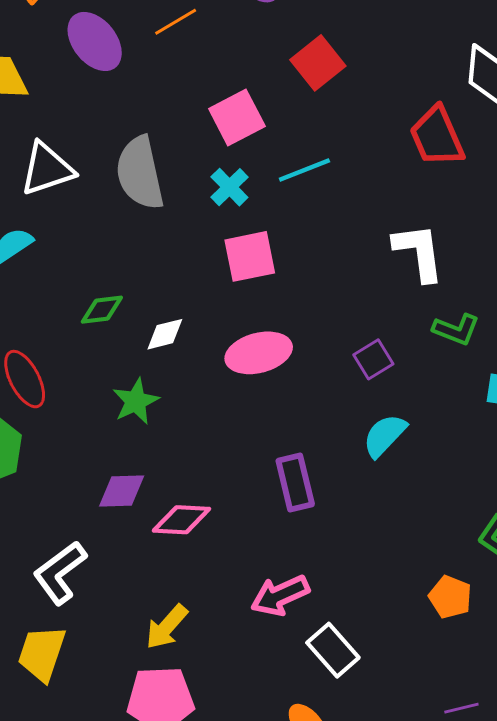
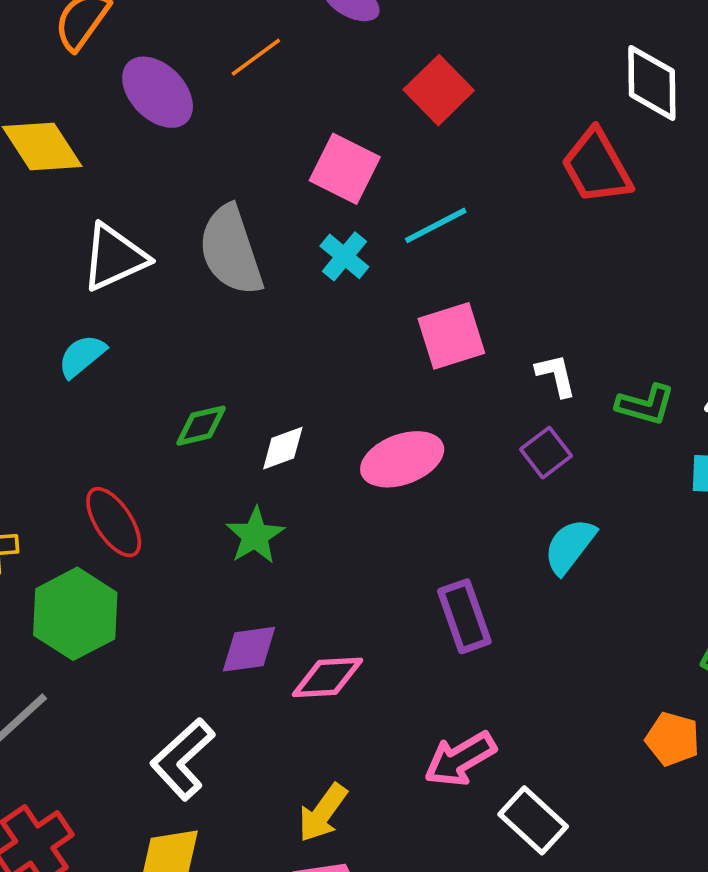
pink square: (237, 118) -> (345, 169), turned -30
white L-shape: (419, 252) -> (556, 375), moved, size x0.6
pink square: (250, 256) -> (451, 336), moved

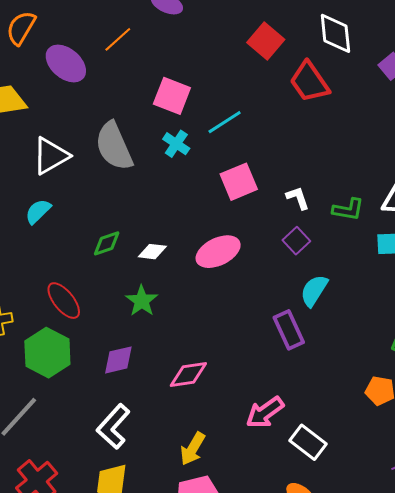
red square: (439, 90) -> (266, 41), moved
white diamond: (283, 448) -> (152, 252), turned 32
purple rectangle: (464, 616) -> (289, 330), moved
purple diamond: (249, 649) -> (118, 360), moved

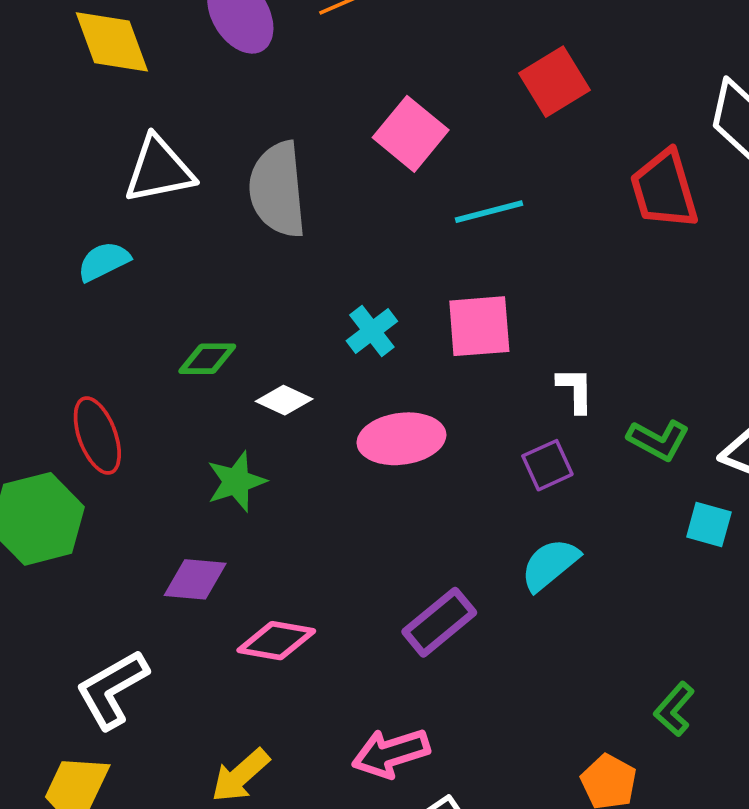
red square: (266, 41) -> (555, 82), moved
cyan cross: (176, 144) -> (372, 331), moved
purple rectangle: (289, 330) -> (439, 622), moved, turned 57
purple diamond: (118, 360) -> (195, 579), moved

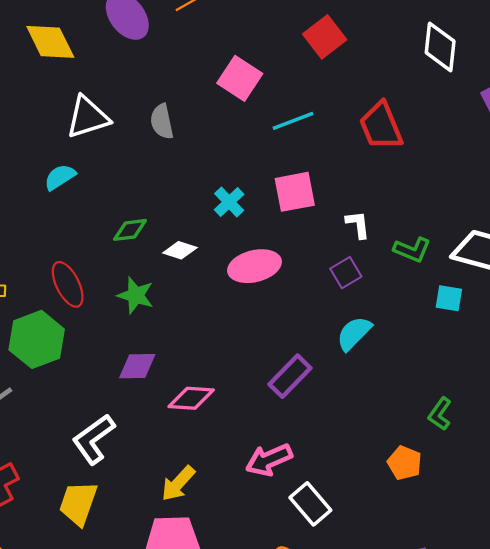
gray semicircle: (278, 190) -> (162, 121), size x0.6
red trapezoid: (664, 190) -> (381, 126), moved
green star: (236, 482) -> (136, 295), moved, turned -30

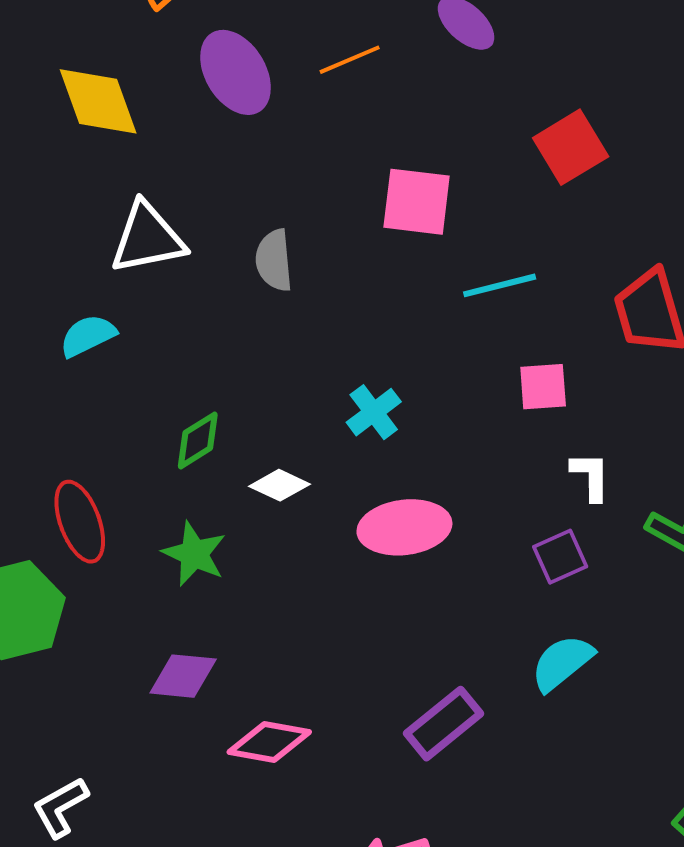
pink square: (240, 78) -> (417, 202), turned -33
pink square: (295, 192) -> (543, 387), moved, size x0.7
green diamond: (130, 230) -> (198, 440), turned -32
white L-shape: (94, 439) -> (60, 807), moved, size x0.7

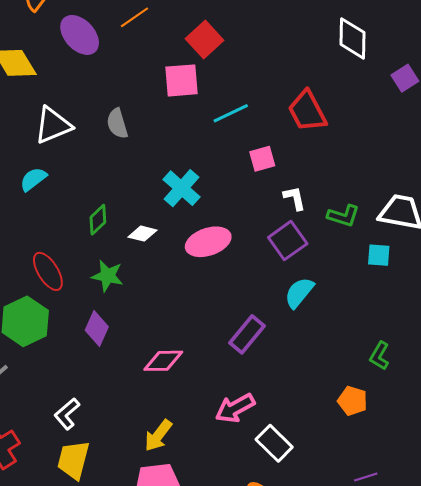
red square: (571, 147) -> (205, 40), moved
cyan cross: (374, 412) -> (182, 188), size x1.4
purple square: (560, 557) -> (288, 241), size x1.4
purple diamond: (183, 676) -> (97, 328), moved, turned -60

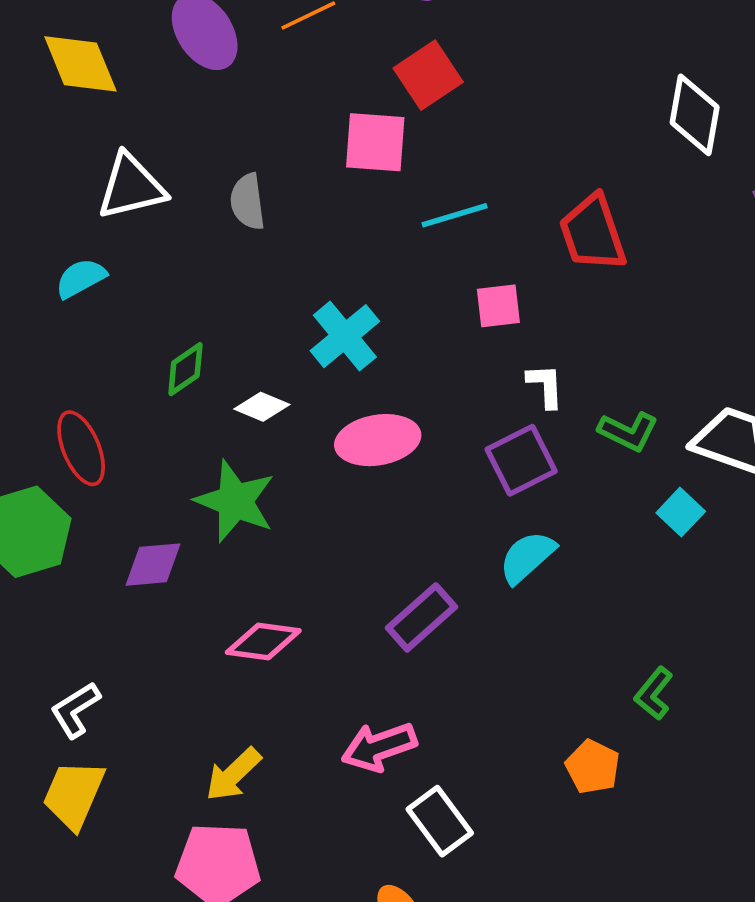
cyan square: (379, 255) -> (681, 512), turned 30
green star: (107, 276) -> (235, 501), moved, size x1.4
purple diamond: (97, 328) -> (153, 565), turned 52

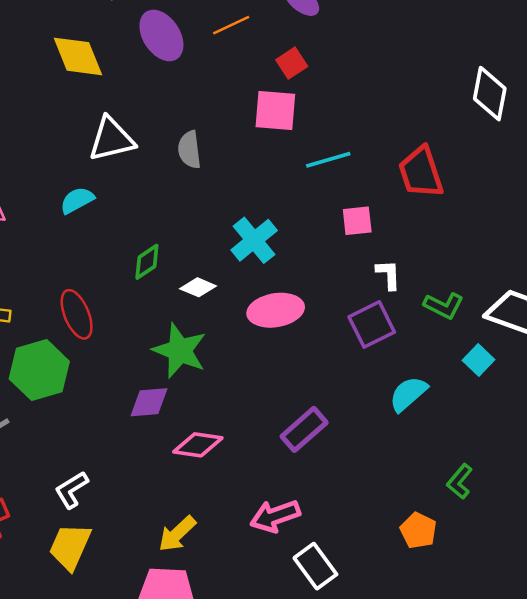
red square: (428, 75) -> (292, 63), moved, size x0.7
cyan semicircle: (527, 557) -> (408, 394), moved
purple diamond: (153, 565) -> (149, 402), moved

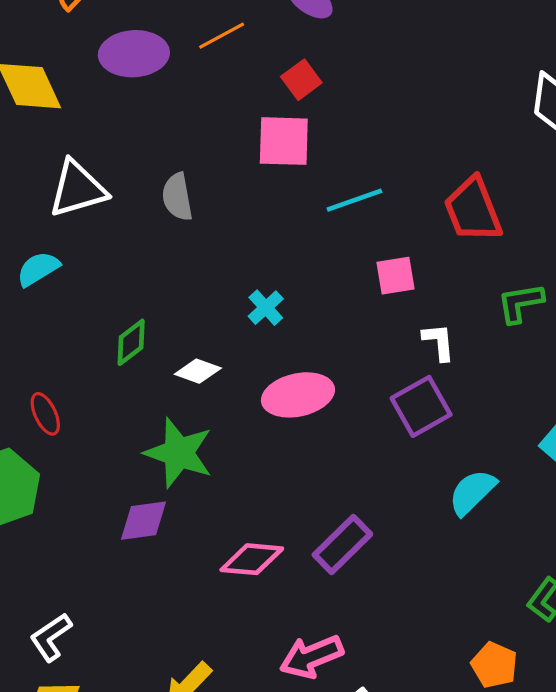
purple ellipse: (161, 36) -> (134, 54), turned -57
cyan cross: (254, 240) -> (266, 308), size x0.6
green L-shape: (444, 306) -> (520, 303), moved, turned 147
red ellipse: (77, 314) -> (45, 414), size x0.7
pink diamond: (198, 445) -> (252, 559), moved

